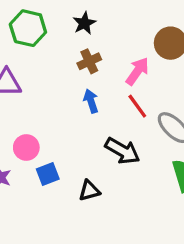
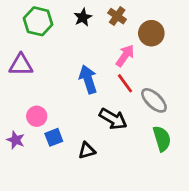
brown cross: (89, 61) -> (117, 16), moved, turned -30
blue arrow: (91, 101) -> (88, 79), size x1.5

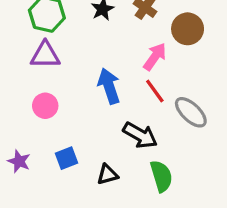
purple triangle: (21, 65) -> (45, 55), moved
pink circle: (37, 116) -> (45, 106), moved
green semicircle: (162, 139) -> (161, 176), moved

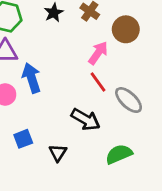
blue arrow: (109, 86) -> (31, 78), moved
black triangle: (107, 174) -> (58, 153), turned -42
green semicircle: (161, 176) -> (119, 154), moved, turned -96

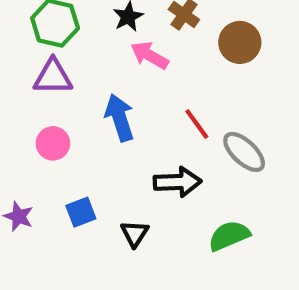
pink arrow: (98, 53) -> (150, 55), moved, turned -95
blue arrow: (31, 78) -> (120, 118), moved
black arrow: (86, 119) -> (178, 182), turned -32

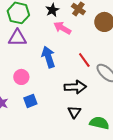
pink circle: (53, 143) -> (21, 77), moved
black triangle: (135, 234) -> (74, 112), moved
green semicircle: (229, 236) -> (99, 123), moved, turned 36

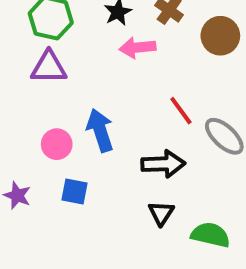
pink arrow: (62, 28) -> (138, 48), turned -36
blue arrow: (48, 57) -> (100, 130), moved
blue square: (30, 101) -> (74, 191), turned 32

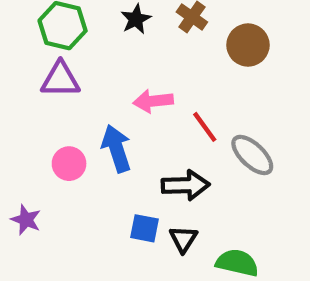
pink arrow: (138, 48) -> (153, 101), moved
blue square: (74, 191) -> (144, 228), moved

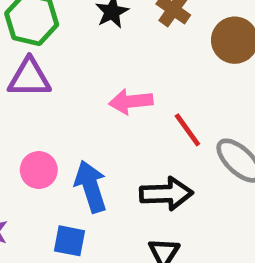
blue arrow: (116, 149) -> (91, 187), moved
blue square: (144, 228) -> (69, 241), moved

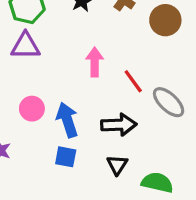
pink arrow: (131, 102) -> (95, 62), turned 96
blue square: (69, 241) -> (66, 157), moved

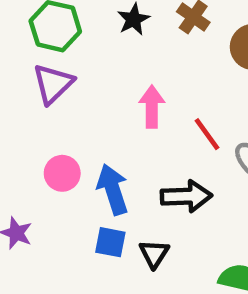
purple triangle: (25, 46) -> (53, 84), turned -44
black triangle: (117, 165) -> (154, 254), moved

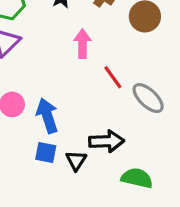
pink arrow: (152, 107) -> (82, 44), moved
black arrow: (186, 196) -> (107, 141), moved

